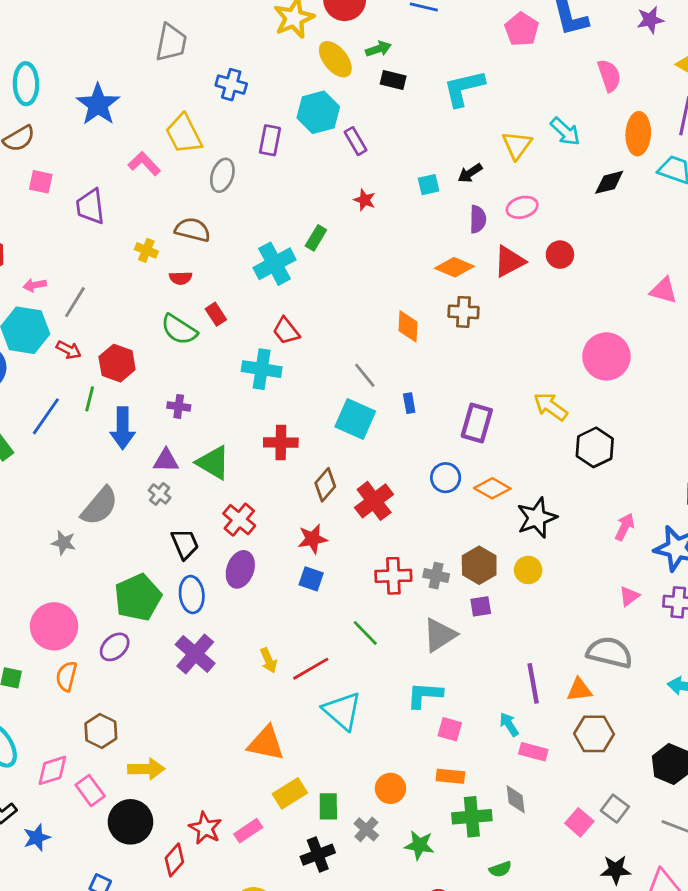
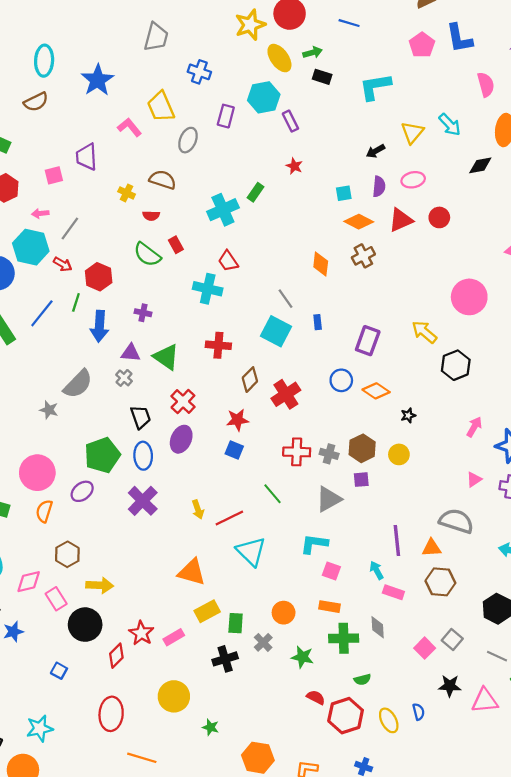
pink square: (41, 182) -> (54, 175), moved, turned -30
cyan square: (429, 185) -> (344, 193), moved
brown cross: (463, 312) -> (363, 256), turned -35
black star: (537, 518) -> (408, 415), size x0.5

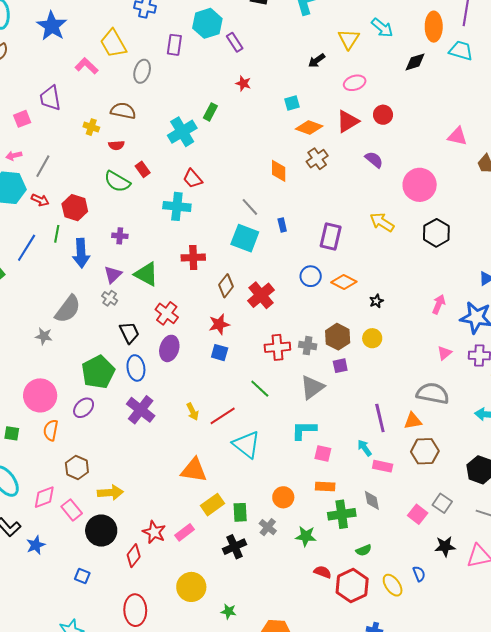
purple semicircle: (379, 186) -> (374, 160), moved, turned -48
purple triangle: (131, 353) -> (113, 274), turned -42
black hexagon: (456, 365) -> (436, 233), moved

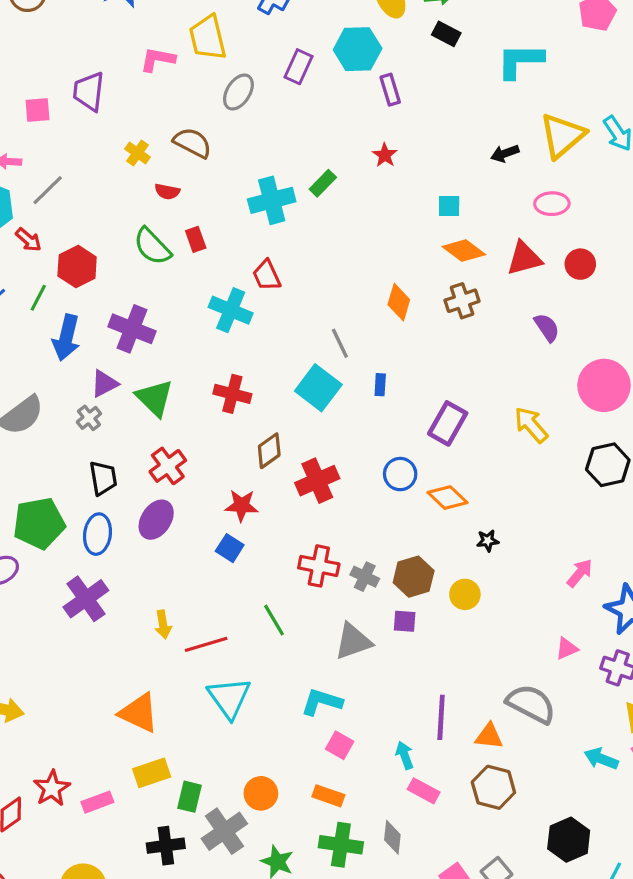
yellow triangle: (349, 39) -> (562, 136), size x1.4
pink L-shape: (87, 66) -> (158, 59), turned -50
purple cross: (120, 236) -> (132, 329), size x1.8
gray cross: (268, 527) -> (224, 831), size x1.6

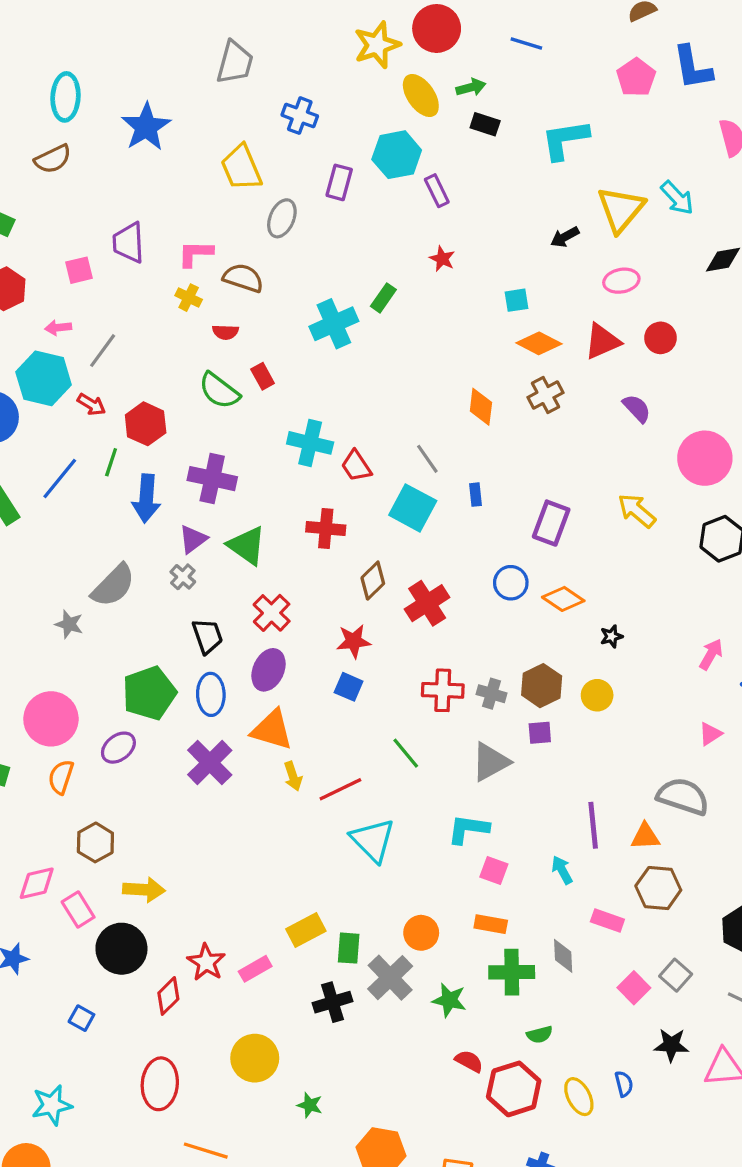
pink L-shape: (158, 59) -> (195, 253), moved
red trapezoid: (267, 275) -> (356, 466), moved
orange triangle: (139, 713) -> (272, 730), moved
pink rectangle: (424, 791) -> (607, 920), moved

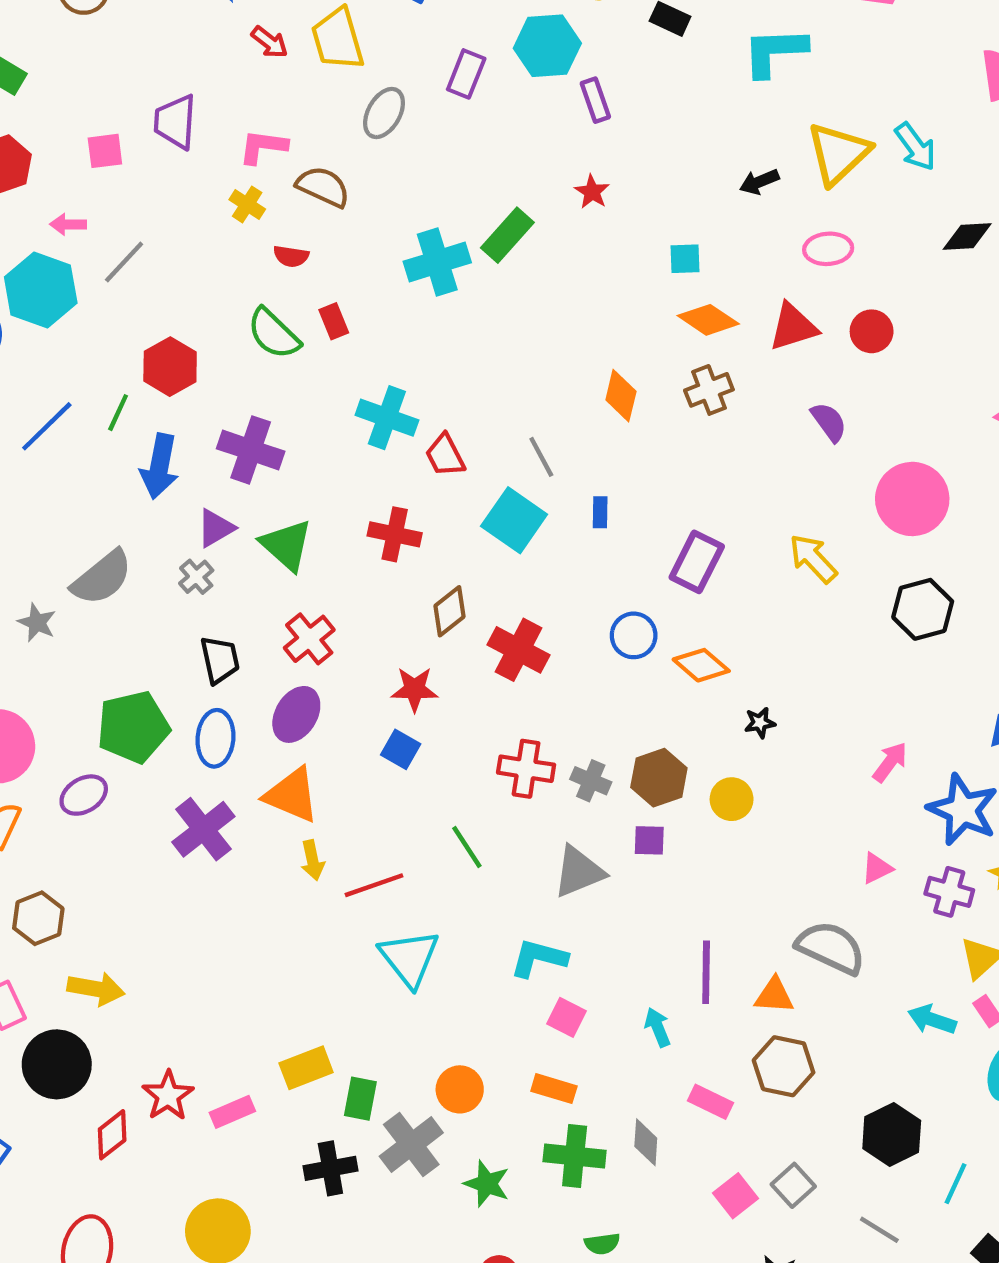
green rectangle: (383, 298) -> (507, 235), size x1.4
red arrow: (91, 404) -> (270, 42), moved
red cross: (427, 603) -> (519, 650), turned -36

